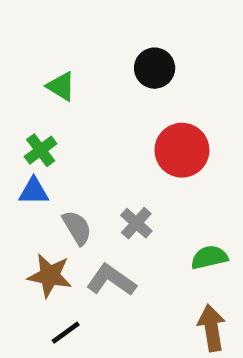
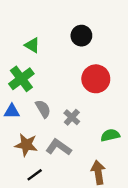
green cross: (41, 150) -> (21, 79), size x1.5
blue triangle: (34, 191) -> (12, 111), moved
gray semicircle: (77, 228) -> (43, 109), moved
brown arrow: (212, 328) -> (98, 172), moved

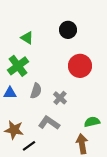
gray semicircle: (43, 109) -> (36, 91), turned 49
green semicircle: (110, 135) -> (92, 122), moved
brown star: (26, 145) -> (14, 130), moved

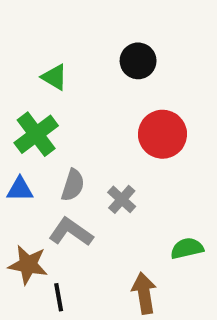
gray L-shape: (49, 123) -> (71, 232), moved
brown arrow: (82, 144) -> (144, 293), moved
black line: (29, 146) -> (59, 297), turned -64

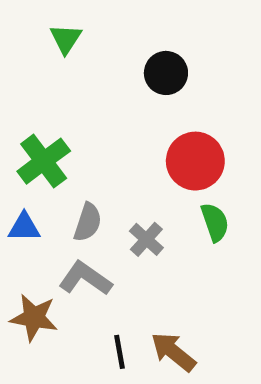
green triangle: (55, 77) -> (66, 39), moved, turned 32
green semicircle: (187, 248) -> (215, 222), moved, turned 84
brown arrow: (144, 293) -> (173, 352), turned -42
black line: (59, 297) -> (119, 352), moved

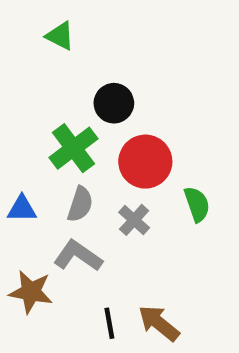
green triangle: (66, 39) -> (60, 36), turned -36
black circle: (166, 73) -> (114, 103), moved
green cross: (44, 161) -> (73, 148), moved
red circle: (195, 161) -> (145, 162), moved

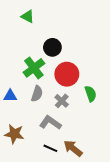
gray L-shape: (78, 256) -> (50, 123), moved
black line: (109, 323) -> (50, 148), turned -56

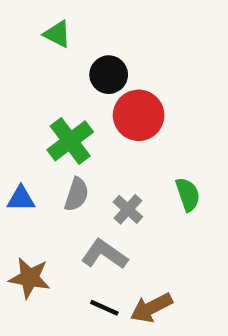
black circle: (52, 47) -> (109, 75), moved
red circle: (67, 74) -> (139, 115), moved
brown arrow: (73, 148) -> (151, 308), turned -66

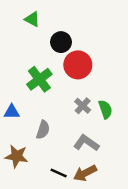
gray semicircle: (77, 194) -> (43, 130), moved
gray cross: (128, 209) -> (83, 106), moved
gray L-shape: (104, 254) -> (86, 143), moved

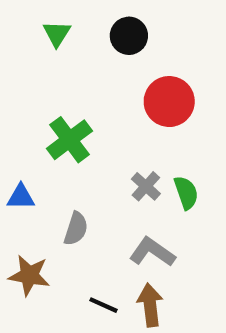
green triangle: (32, 19) -> (57, 34), turned 35
black circle: (61, 42) -> (129, 36), moved
red circle: (78, 65) -> (169, 102), moved
brown arrow: (85, 173) -> (150, 305), turned 110

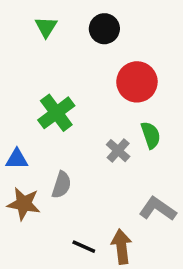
green semicircle: (186, 193) -> (151, 135), moved
gray L-shape: (152, 252) -> (158, 209), moved
brown star: (29, 275) -> (24, 204), moved

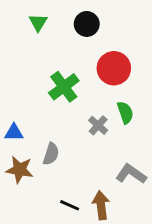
green cross: (56, 113) -> (64, 87), moved

